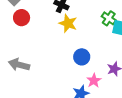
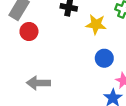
yellow star: (68, 23) -> (96, 24), moved

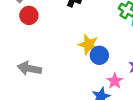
yellow star: (96, 24) -> (88, 45), moved

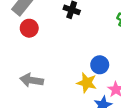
yellow star: (88, 45) -> (87, 83), moved

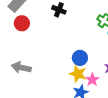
yellow star: (87, 83) -> (78, 74), moved

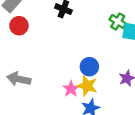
pink star: (92, 80) -> (71, 89), moved

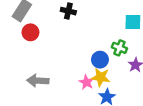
green cross: (118, 21) -> (119, 48), moved

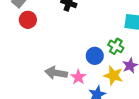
yellow star: (101, 77) -> (113, 75), moved
gray arrow: (38, 81) -> (56, 73), moved

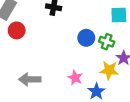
blue circle: (95, 56) -> (86, 38), moved
gray arrow: (56, 73) -> (30, 79), moved

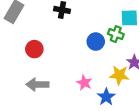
red circle: (17, 30) -> (34, 49), moved
green cross: (107, 42) -> (116, 34), moved

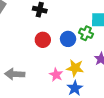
red circle: (34, 49) -> (43, 40), moved
yellow star: (119, 75) -> (75, 68), moved

